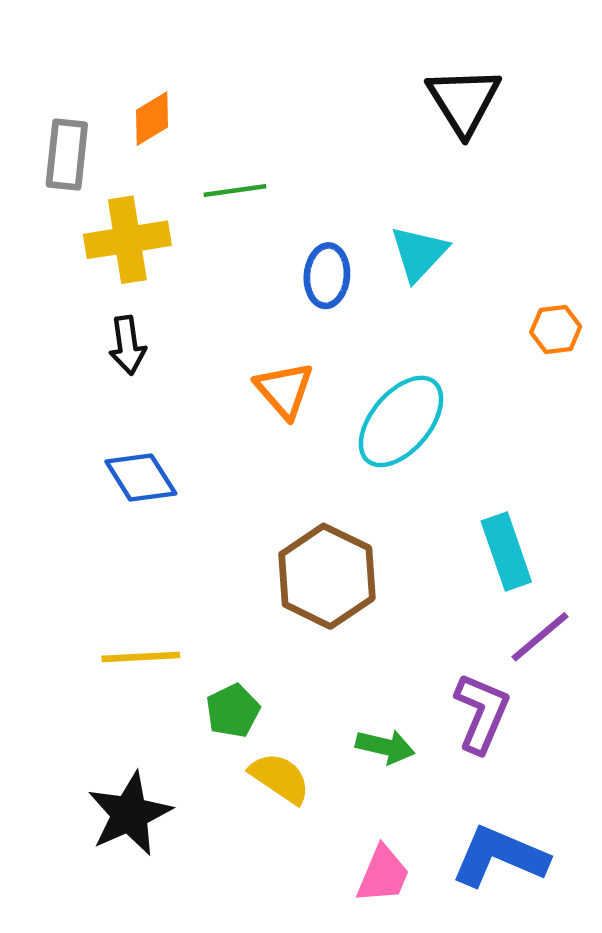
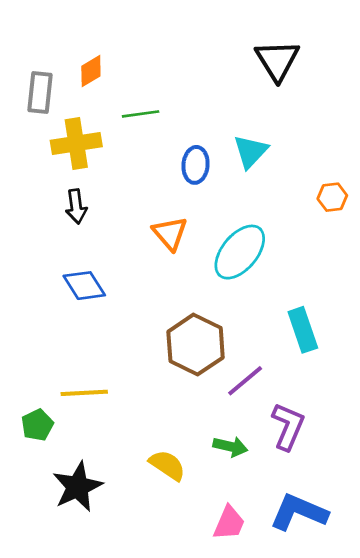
purple line: (540, 637) -> (245, 381), moved
green pentagon: (233, 711) -> (37, 425), moved

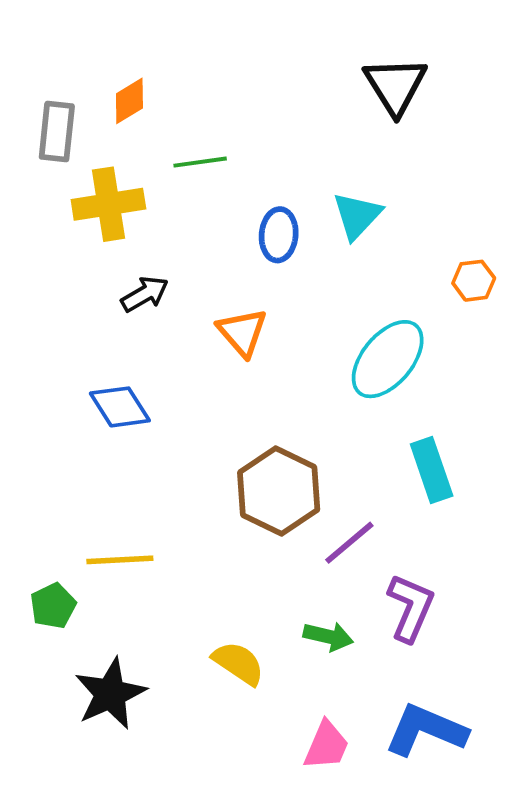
black arrow: (76, 206) -> (145, 294), moved, turned -112
cyan ellipse: (240, 252) -> (388, 359), moved

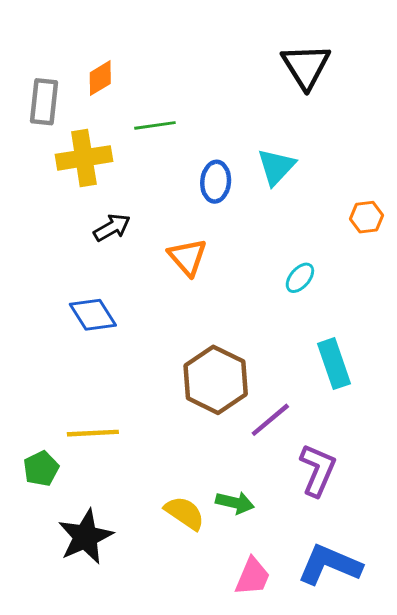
cyan ellipse: (388, 359) -> (300, 278), size x0.5
green arrow: (328, 636) -> (235, 503), moved

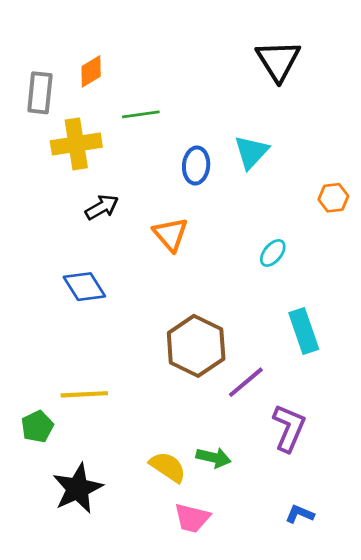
blue L-shape: (330, 565) -> (300, 514), size x0.5
pink trapezoid: (253, 577) -> (192, 518), moved, turned 81

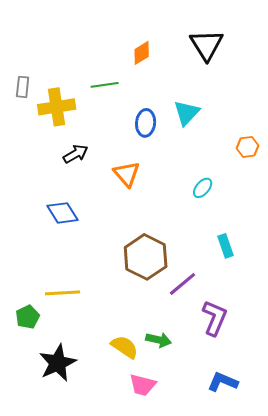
orange diamond: (91, 71) -> (142, 53), moved
gray rectangle: (40, 93) -> (23, 87), moved, size x0.7
cyan rectangle: (304, 331) -> (226, 246), size x0.7
blue L-shape: (300, 514) -> (223, 382), size x1.4

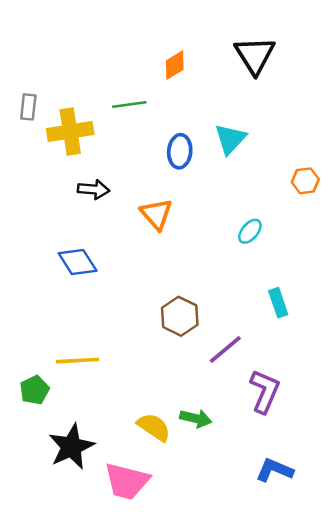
black arrow: (76, 154) -> (94, 189), turned 35
brown hexagon: (146, 257) -> (180, 316), size x0.7
pink trapezoid: (143, 385) -> (127, 481), moved, size x1.4

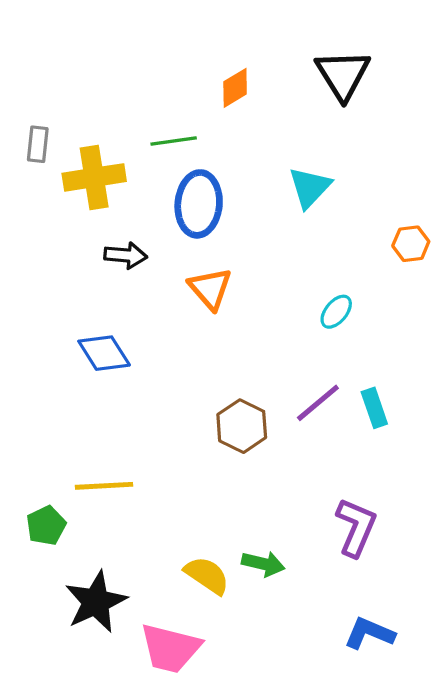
blue ellipse: (180, 151) -> (199, 204), moved, size x1.4
purple line: (225, 349) -> (318, 403), moved

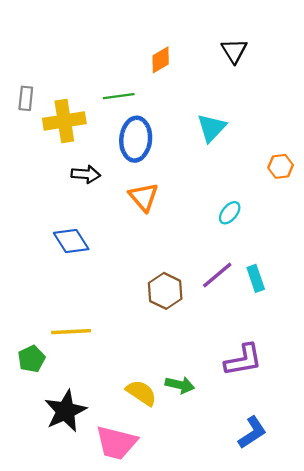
black triangle: (343, 75) -> (234, 51), size x0.7
purple L-shape: (356, 527) -> (243, 360), turned 57
blue L-shape: (369, 633) -> (252, 432), turned 124

